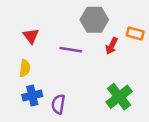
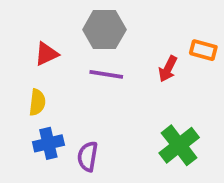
gray hexagon: (94, 20) -> (104, 30), moved
red triangle: (31, 36) -> (47, 54), turned 42

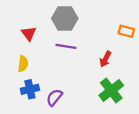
red triangle: (47, 54) -> (29, 34), turned -42
red arrow: (168, 69) -> (105, 59), moved
purple semicircle: (88, 156) -> (54, 97), turned 30

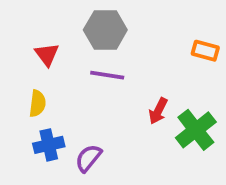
red arrow: (105, 59) -> (158, 111), moved
green cross: (111, 90) -> (196, 130), moved

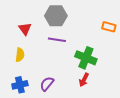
red arrow: (158, 111) -> (84, 80), moved
green cross: (196, 130) -> (86, 58), moved, turned -30
blue cross: (49, 145) -> (20, 85), moved

